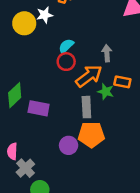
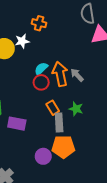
gray arrow: (107, 53) -> (77, 75), turned -40
orange arrow: (89, 76) -> (60, 74), moved, turned -65
orange rectangle: (122, 82) -> (53, 108), moved, turned 48

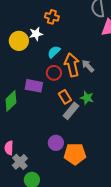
cyan semicircle: (41, 69) -> (54, 52), moved
gray rectangle: (59, 123) -> (71, 111), turned 42
purple rectangle: (17, 124) -> (34, 86), moved
orange pentagon: (63, 147) -> (75, 154), moved

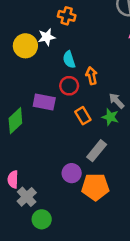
cyan semicircle: (54, 52) -> (69, 60), turned -64
orange arrow: (72, 65) -> (92, 76), size x0.6
gray arrow: (88, 66) -> (117, 101), moved
gray rectangle: (71, 111) -> (97, 151), moved

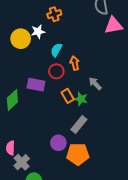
orange cross: (67, 16) -> (54, 14), turned -32
cyan semicircle: (69, 60) -> (56, 50), turned 48
green star: (110, 117) -> (81, 99), moved

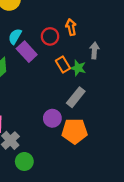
cyan semicircle: (56, 50) -> (15, 36), moved
gray arrow: (95, 84) -> (94, 50), turned 48
purple rectangle: (36, 85) -> (27, 52), turned 36

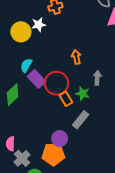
red circle: (50, 36) -> (56, 83), moved, size x1.5
orange rectangle: (63, 64) -> (66, 99), moved
orange pentagon: (75, 131) -> (53, 154), moved

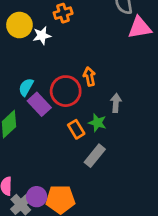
yellow circle: (21, 32) -> (19, 25), moved
red circle: (56, 83) -> (66, 91), moved
purple circle: (60, 139) -> (37, 197), moved

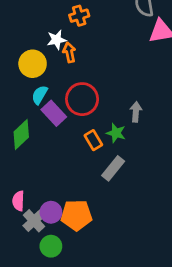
yellow circle: (19, 25) -> (33, 64), moved
orange arrow: (89, 77) -> (69, 52), moved

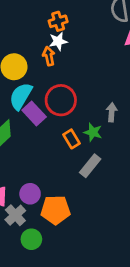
white star: (57, 40) -> (58, 41), moved
cyan semicircle: (40, 95) -> (21, 96), size x1.5
purple circle: (51, 212) -> (30, 194), moved

